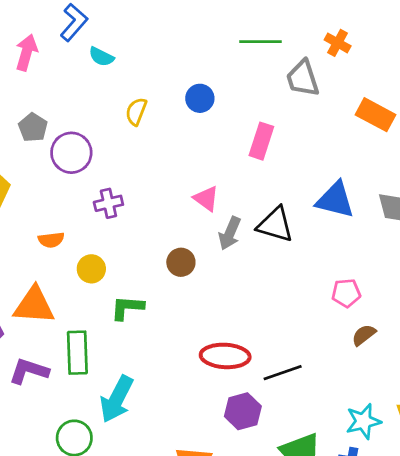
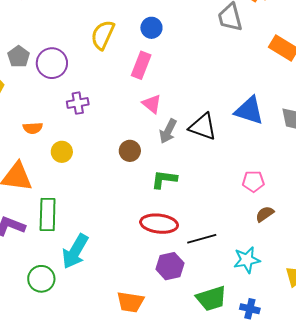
yellow semicircle: (136, 112) -> (103, 35), size x1.4
gray pentagon: (33, 127) -> (19, 57), moved
pink rectangle: (261, 141) -> (141, 65), moved
green L-shape: (127, 308) -> (164, 179), moved
cyan star: (363, 421) -> (247, 260), moved

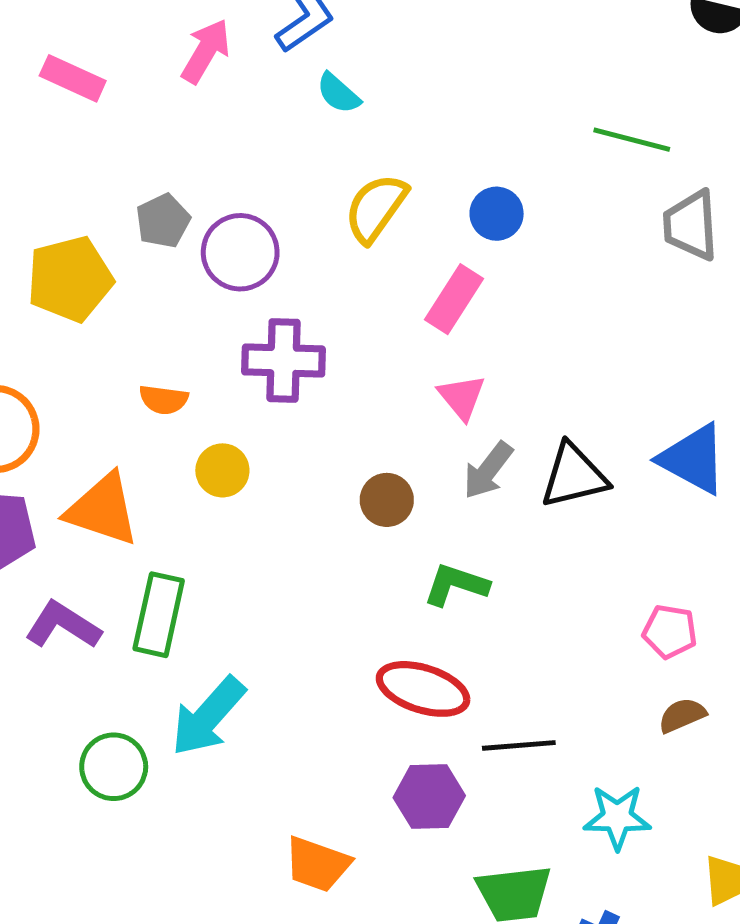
purple cross: (78, 103) -> (284, 360), size x1.5
black triangle: (203, 127) -> (574, 476), turned -44

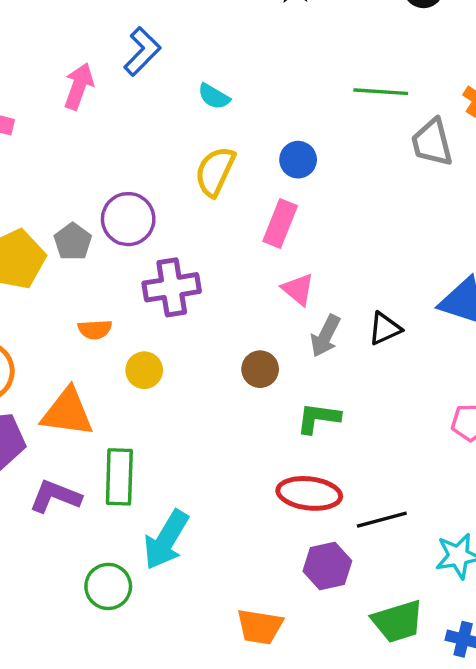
cyan semicircle: (338, 93) -> (214, 96), moved
gray pentagon: (163, 221) -> (73, 242), moved
black triangle: (574, 476) -> (385, 329), size x0.7

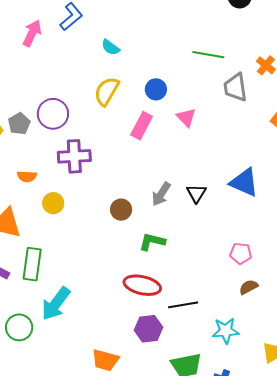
pink triangle: (298, 289) -> (186, 117), moved
black triangle: (385, 329) -> (196, 193), turned -40

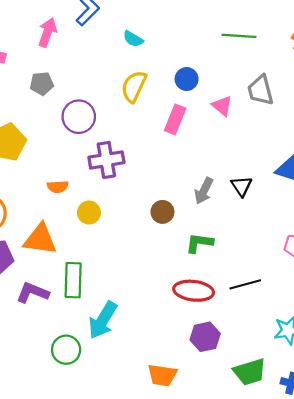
gray trapezoid: (235, 87) -> (261, 90), moved
gray pentagon: (19, 124) -> (42, 84), moved, turned 30
black line: (183, 305) -> (245, 284), moved

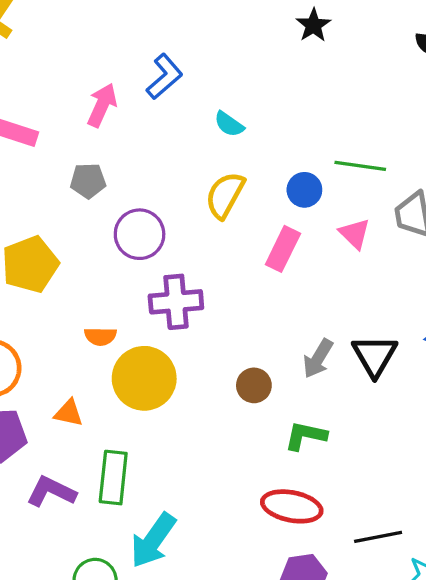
green line: (239, 36) -> (360, 166), moved
black triangle: (241, 186) -> (375, 356), size x1.4
yellow circle: (89, 213) -> (144, 378), size x1.8
orange triangle: (40, 239) -> (69, 413), size x0.6
black line: (245, 284) -> (378, 537), moved

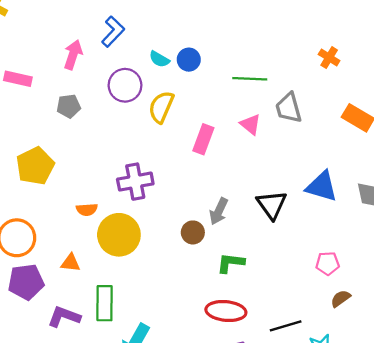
blue circle: (304, 190) -> (189, 60), moved
purple circle: (140, 234) -> (125, 85), moved
gray arrow: (318, 359) -> (219, 211), moved

